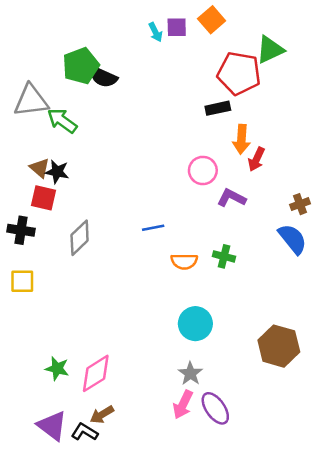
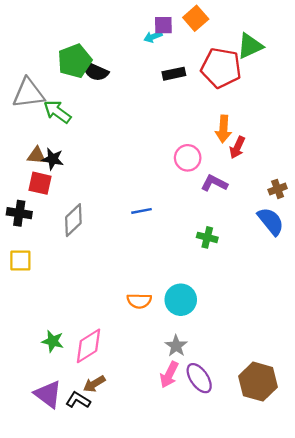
cyan arrow: (156, 32) -> (153, 37), moved, turned 96
black rectangle: (218, 108) -> (174, 74), moved
brown triangle: (40, 168) -> (37, 156), turned -36
orange semicircle: (184, 261) -> (139, 301), moved
brown hexagon: (279, 346) -> (258, 382), moved

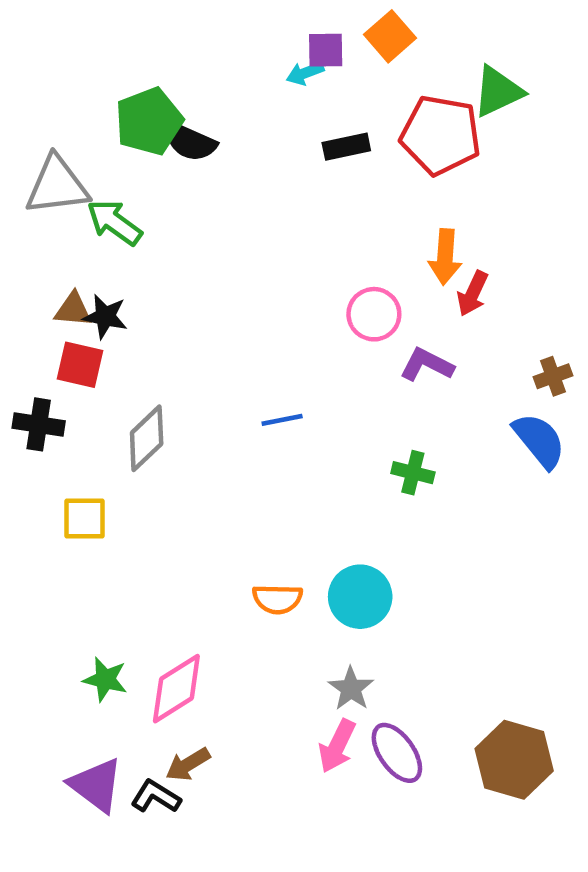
yellow square: (20, 260) -> (85, 519), moved

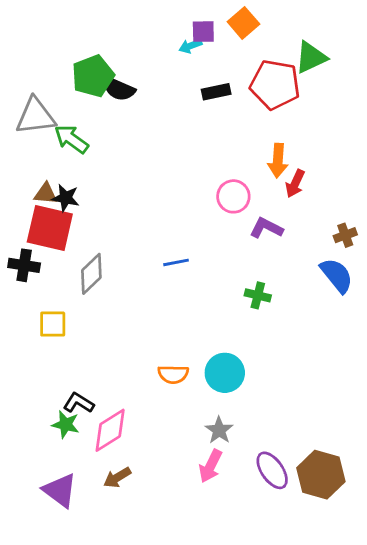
red square: (80, 365) -> (50, 228), size x1.6
purple ellipse: (397, 753) -> (272, 470), moved
black L-shape: (156, 796) -> (79, 403), moved

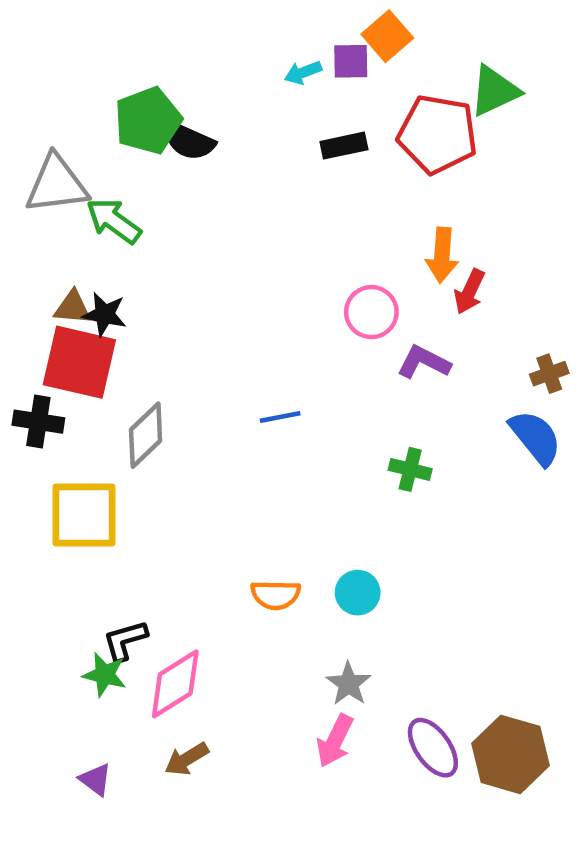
purple square: (203, 32) -> (351, 61), moved
yellow square: (53, 324) -> (84, 515), size x1.6
cyan circle: (225, 373) -> (358, 593), size x0.7
black L-shape: (79, 403) -> (125, 640), turned -48
purple triangle: (60, 490) -> (95, 780), size x0.6

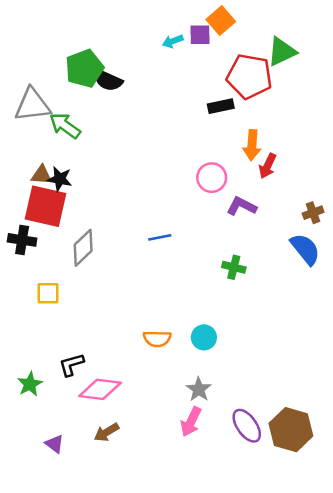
black rectangle: (344, 146) -> (221, 106), moved
yellow square: (84, 515) -> (48, 293), size x0.6
green star: (105, 675) -> (30, 384), moved, turned 30
pink diamond: (175, 684) -> (100, 389), turned 39

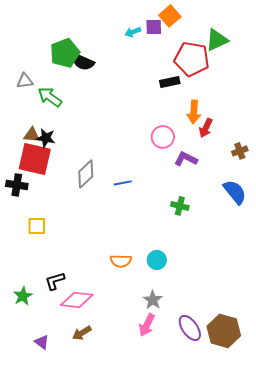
gray triangle: (32, 105) -> (25, 81), size x0.6
brown cross: (313, 213) -> (240, 151), moved
gray diamond: (83, 248) -> (86, 174), moved

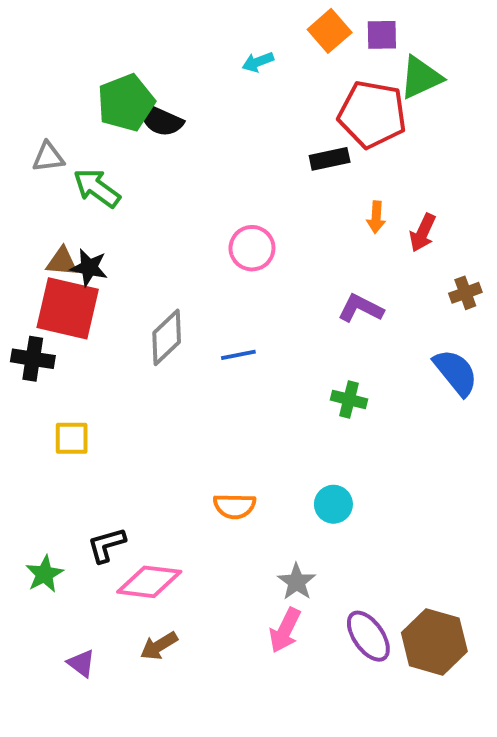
purple square: (154, 27) -> (382, 35), moved
orange arrow: (194, 112) -> (376, 217), size x0.7
red arrow: (206, 128) -> (423, 233), moved
pink circle: (163, 137) -> (252, 248), moved
cyan circle: (157, 260) -> (333, 504), moved

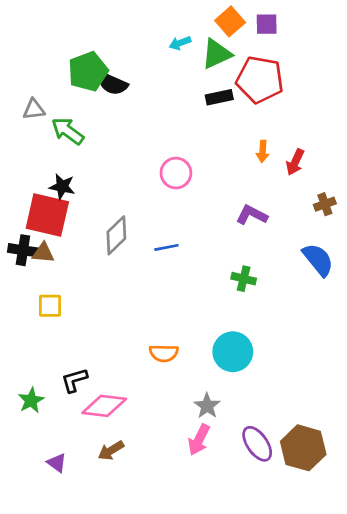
green triangle: (421, 77) -> (217, 54), moved
black rectangle: (330, 159) -> (219, 97), moved
brown triangle: (62, 262) -> (43, 253), moved
cyan circle: (333, 504) -> (233, 352), size x1.5

